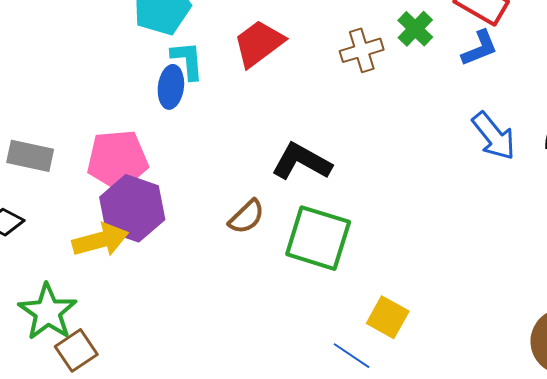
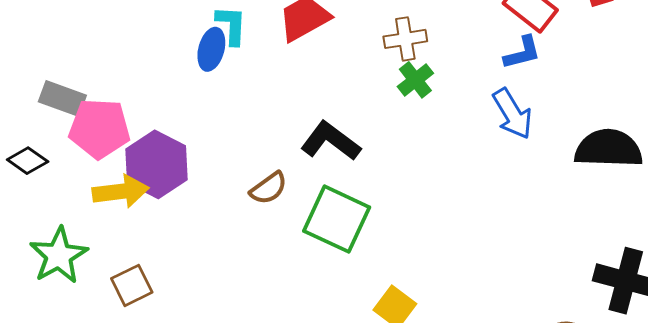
green cross: (415, 29) -> (415, 80), moved
blue arrow: (494, 136) -> (512, 114), moved
pink pentagon: (117, 160) -> (99, 128), moved
brown square: (76, 350) -> (132, 285), moved

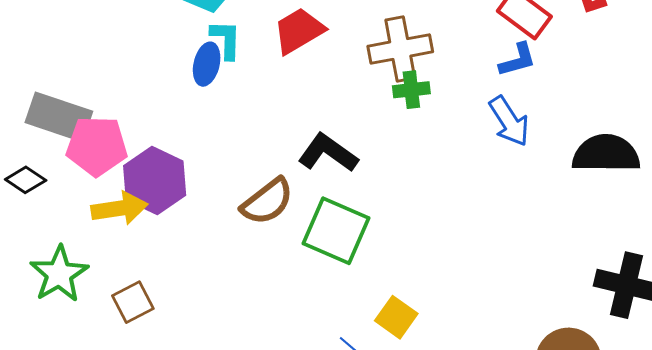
brown cross: (405, 39) -> (400, 49), size x1.5
green cross: (415, 80) -> (411, 90), turned 33
gray rectangle: (62, 99) -> (59, 117), size x1.4
brown semicircle: (269, 188) -> (267, 202), size x1.4

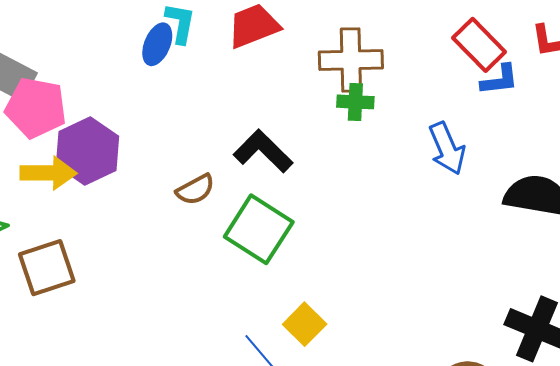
blue L-shape: (518, 60) -> (500, 80), moved
brown semicircle: (267, 202) -> (195, 190), size x0.7
brown square: (133, 302) -> (47, 268), size x1.4

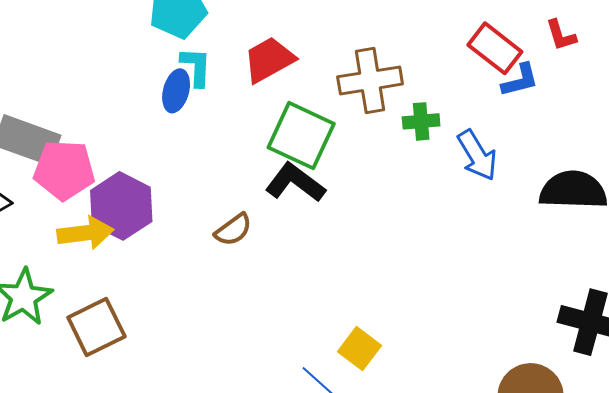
green cross: (355, 102) -> (421, 121), moved
green square: (259, 229) -> (301, 136), moved

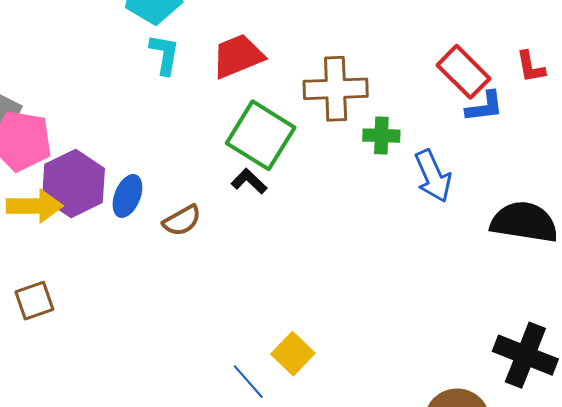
blue ellipse: (176, 91) -> (127, 196), moved
black L-shape: (295, 183) -> (249, 181), size x0.6
brown square: (96, 327) -> (34, 301), size x0.7

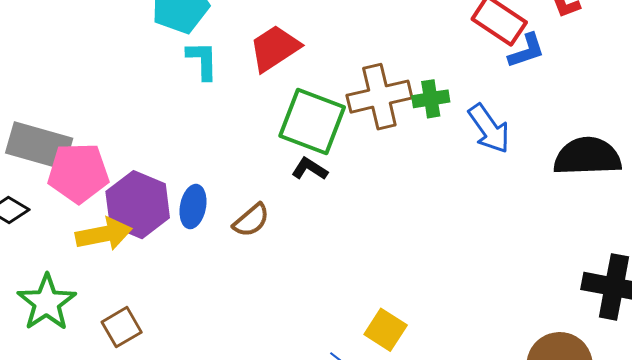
brown cross: (336, 89) -> (379, 97), moved

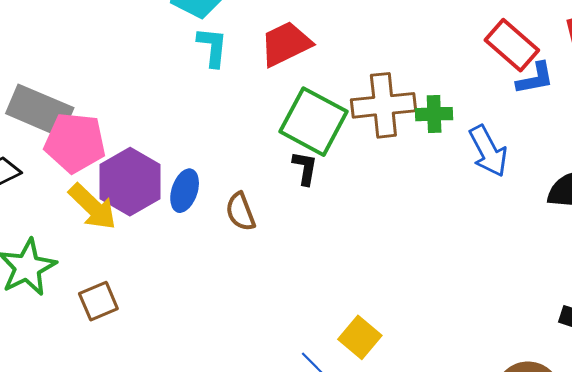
black L-shape: (310, 169) -> (305, 168), turned 60
brown semicircle: (251, 220) -> (241, 212), turned 102
yellow arrow: (104, 234) -> (93, 207), turned 48

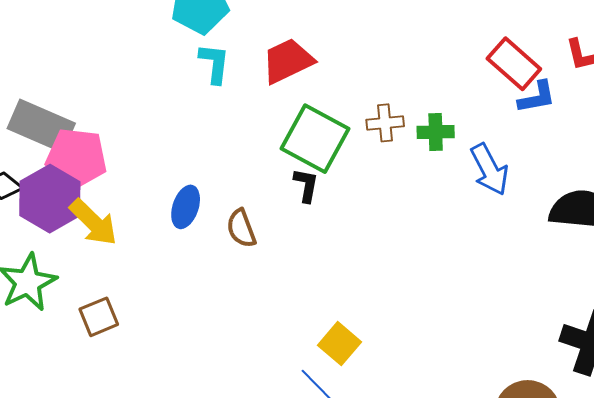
brown cross: (383, 105) -> (385, 123), size x0.6
purple hexagon: (130, 182) -> (50, 199), moved
yellow square: (360, 337) -> (340, 344), moved

